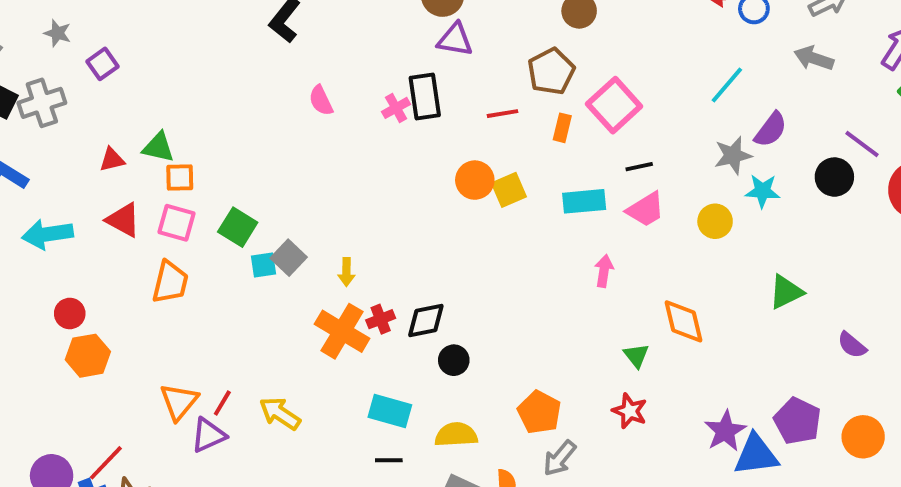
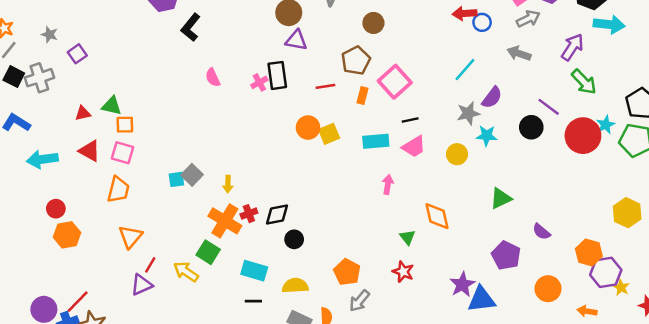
green square: (238, 227) -> (208, 252), moved
orange triangle: (179, 402) -> (130, 237), moved
purple pentagon: (797, 421) -> (506, 255), moved

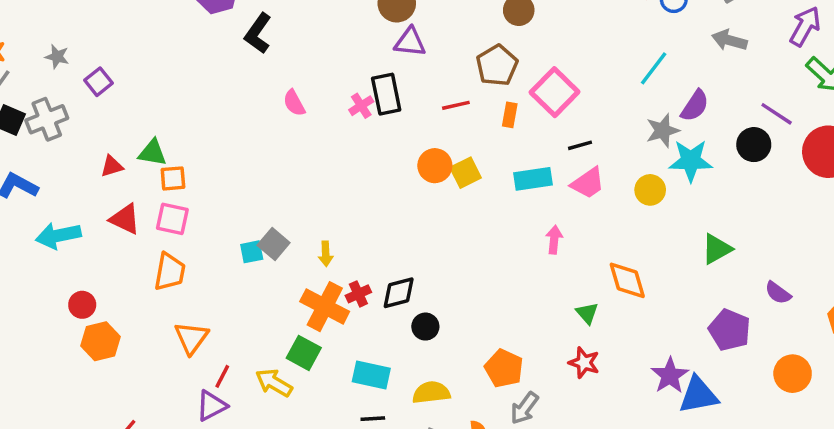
cyan star: (487, 136) -> (691, 161), size x1.4

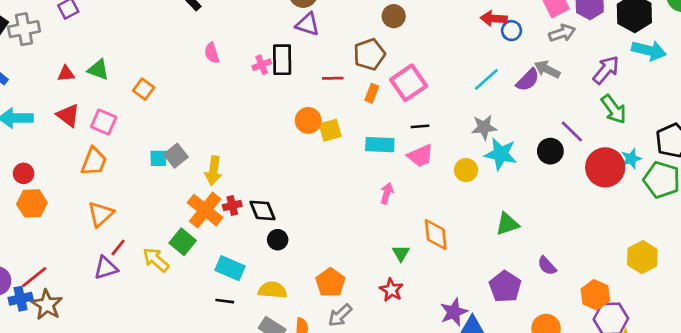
purple semicircle: (695, 106) -> (528, 80), moved
orange square: (173, 178) -> (144, 89), moved, turned 30
yellow arrow: (326, 254) -> (213, 171), size x1.5
black diamond: (399, 293) -> (263, 210), turned 72

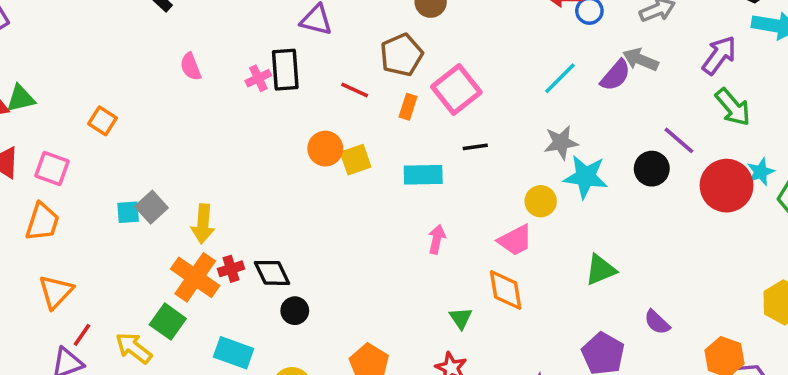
green triangle: (98, 70) -> (21, 98), moved, turned -30
red line: (333, 78) -> (355, 90), turned 30
pink trapezoid: (420, 156) -> (515, 240), moved

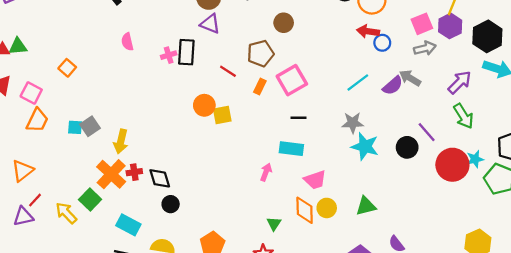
cyan rectangle: (423, 175) -> (291, 149), moved
yellow circle: (541, 201) -> (327, 208), moved
orange trapezoid: (42, 222) -> (37, 120), moved

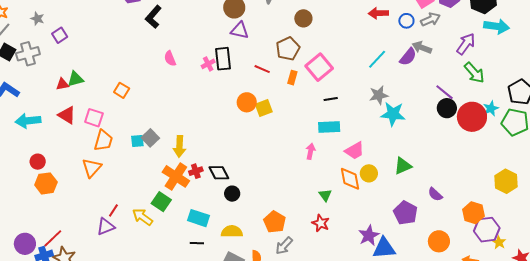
blue circle: (382, 43) -> (406, 21), moved
black circle: (407, 147) -> (447, 108), moved
orange triangle: (22, 171) -> (92, 168), moved

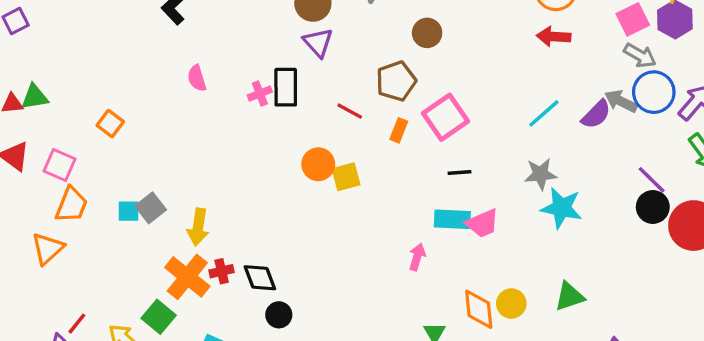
gray arrow: (430, 19) -> (640, 55), turned 48
blue circle: (406, 21) -> (654, 92), moved, size x1.6
purple triangle: (240, 30) -> (318, 43), turned 30
pink trapezoid: (355, 151) -> (482, 223), moved

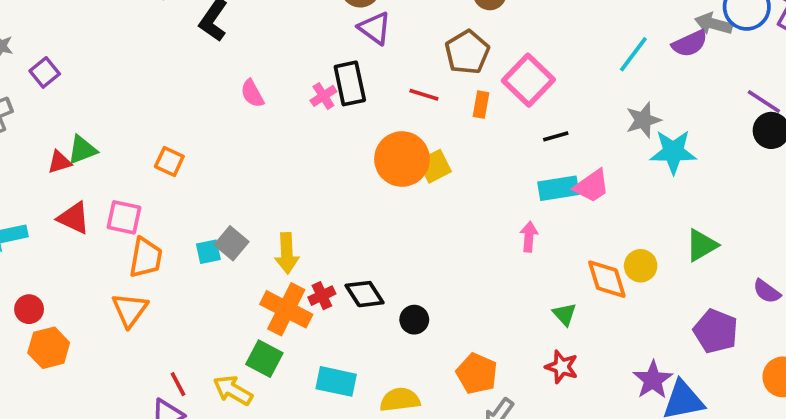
purple semicircle: (596, 114) -> (690, 44), turned 32
orange circle: (318, 164) -> (402, 159), size x1.5
black circle: (279, 315) -> (414, 320), moved
red line: (77, 324) -> (178, 384), turned -55

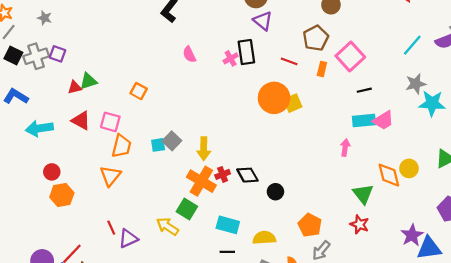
purple square: (45, 72) -> (58, 54), moved, turned -35
green triangle: (565, 314) -> (363, 194), size x1.5
red line: (178, 384) -> (111, 228), moved

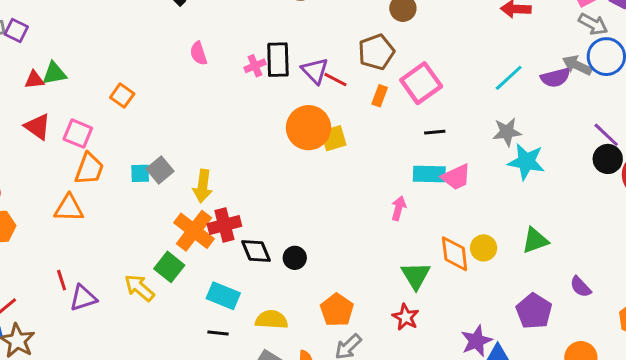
purple triangle: (263, 21) -> (315, 71), moved
red cross: (223, 174) -> (224, 225), size x1.5
black diamond: (247, 175) -> (256, 251), moved
orange triangle: (110, 176) -> (69, 208), turned 45

